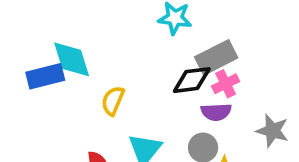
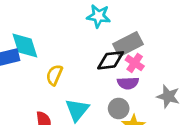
pink cross: (226, 84) -> (135, 63), turned -30

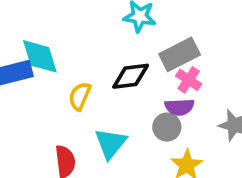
black diamond: (111, 60) -> (131, 76), moved
gray circle: (119, 108) -> (167, 127), moved

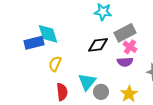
yellow semicircle: (80, 96) -> (55, 64), moved
gray circle: (167, 127) -> (101, 92), moved

